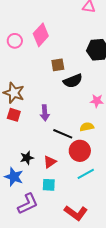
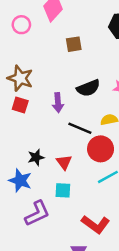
pink circle: (15, 41) -> (21, 25), moved
black semicircle: (73, 81) -> (88, 88), moved
red triangle: (50, 162) -> (64, 162), turned -32

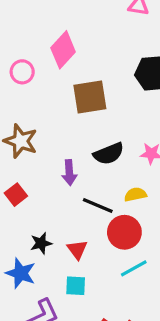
brown square: (74, 44) -> (90, 97), size x1.6
red square: (20, 105) -> (16, 195), moved, turned 35

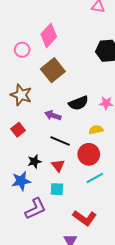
brown square: (90, 97) -> (53, 70), moved, turned -30
purple arrow: (69, 172) -> (53, 115), turned 112
black line: (98, 206) -> (60, 141), moved
blue star: (21, 273) -> (21, 181), turned -30

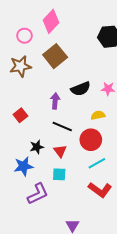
brown star: (21, 95) -> (20, 66), moved, turned -30
purple arrow: (53, 115) -> (55, 101), turned 77
red L-shape: (85, 218) -> (100, 190), moved

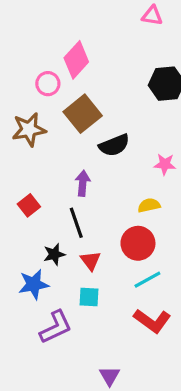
pink circle: (24, 36) -> (48, 84), moved
black semicircle: (81, 89) -> (114, 145), moved
black line: (62, 126) -> (76, 223), moved, turned 48

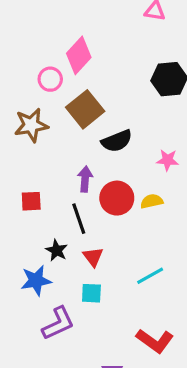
red square: (29, 205) -> (31, 201), turned 35
red circle: (138, 243) -> (117, 198), moved
black star: (54, 254) -> (57, 250), turned -30
red L-shape: (152, 321) -> (155, 341), moved

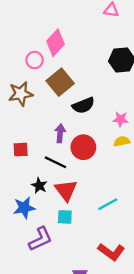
yellow semicircle: (152, 201) -> (122, 141), moved
black line: (79, 219) -> (55, 162), turned -45
red triangle: (93, 257) -> (66, 190), size x1.5

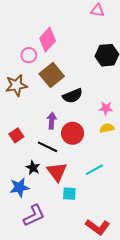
red square: (21, 150) -> (16, 135), turned -32
cyan line: (108, 204) -> (94, 170), moved
cyan square: (65, 217) -> (69, 194), moved

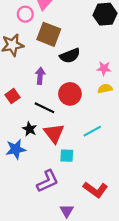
brown square: (52, 75) -> (49, 34), turned -30
purple arrow: (52, 121) -> (40, 76), moved
purple L-shape: (34, 216) -> (48, 181), moved

